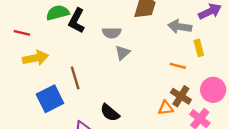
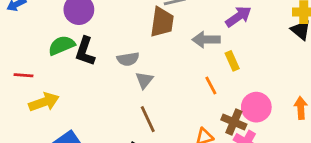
orange line: (178, 66) -> (211, 85), turned 56
brown line: (75, 78) -> (148, 119), moved
brown cross: (181, 96) -> (234, 122), moved

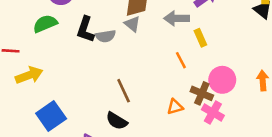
black L-shape: (85, 51) -> (85, 29), moved
gray triangle: (144, 80) -> (132, 24), moved, turned -30

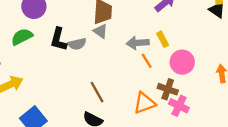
gray arrow: (177, 18) -> (138, 43), moved
pink circle: (222, 80) -> (182, 62), moved
orange triangle: (175, 107) -> (144, 103), size x1.5

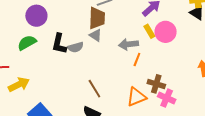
yellow rectangle: (163, 39) -> (149, 31), moved
orange line: (147, 61) -> (137, 60), turned 56
pink circle: (182, 62) -> (166, 32), moved

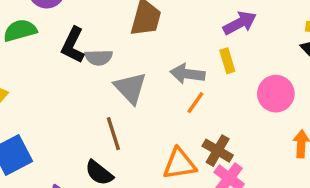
pink circle: (166, 32) -> (276, 94), moved
gray triangle: (96, 35) -> (130, 88), moved, size x1.5

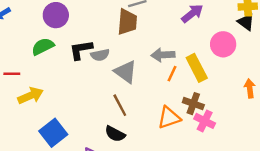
black L-shape: (73, 45) -> (81, 50), turned 65
yellow rectangle: (227, 61) -> (197, 68), moved, size x1.6
pink circle: (276, 94) -> (223, 44), moved

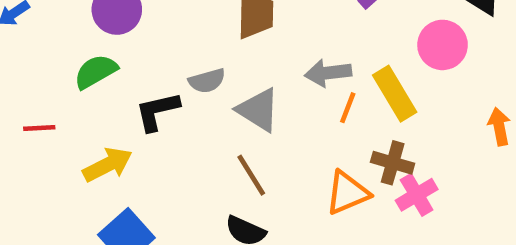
black L-shape: (81, 50) -> (157, 111), moved
yellow arrow: (30, 96) -> (108, 165), moved
pink cross: (205, 121) -> (417, 195), turned 36

